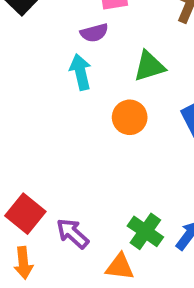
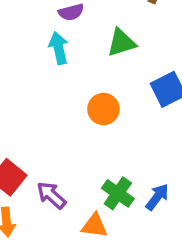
orange circle: (130, 117) -> (103, 109), moved

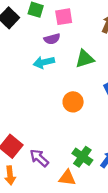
cyan arrow: (59, 48) -> (44, 62), turned -90

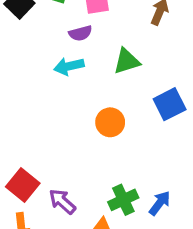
green cross: (82, 157) -> (123, 200), turned 30

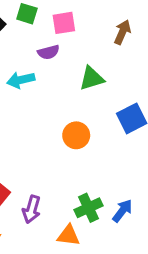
cyan arrow: (69, 66) -> (21, 80), moved
purple arrow: (62, 201) -> (32, 209), turned -116

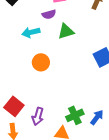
green triangle: (92, 78) -> (66, 31), moved
orange circle: (76, 135) -> (41, 62), moved

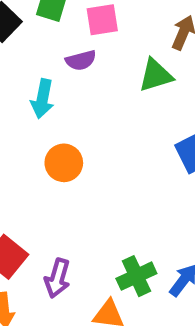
green triangle: (66, 31) -> (156, 75), moved
cyan arrow: (31, 32) -> (42, 99), turned -66

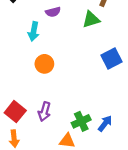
purple arrow: (57, 278) -> (44, 112), moved

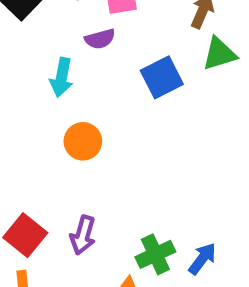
green triangle: (91, 20) -> (219, 54), moved
blue square: (112, 58) -> (162, 77), moved

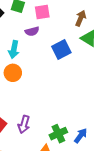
green triangle: (219, 54) -> (89, 38), turned 48
orange circle: (83, 141) -> (13, 73), moved

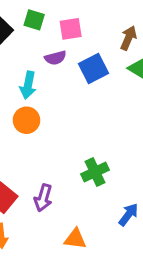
blue square: (61, 50) -> (93, 68), moved
green cross: (58, 134) -> (95, 172), moved

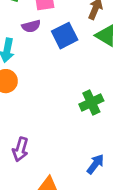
green cross: (95, 172) -> (91, 102), moved

